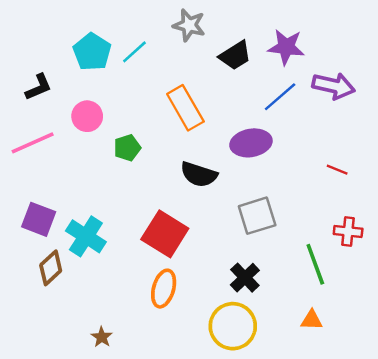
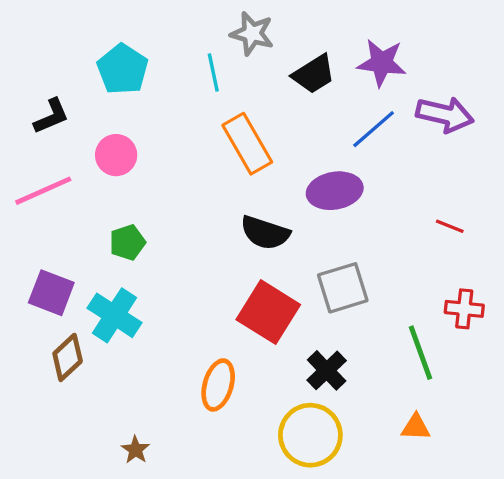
cyan line: (134, 52) -> (213, 72), moved, turned -60
green pentagon: (127, 148) -> (127, 242), moved
red square: (165, 234) -> (268, 312), moved

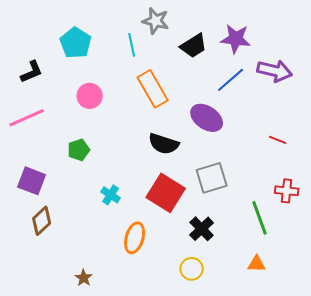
pink circle: (116, 155) -> (90, 96), moved
purple ellipse: (335, 191) -> (207, 118), turned 44
cyan cross: (114, 315) -> (111, 195), moved, size x0.6
yellow circle: (310, 435) -> (192, 269), size x0.6

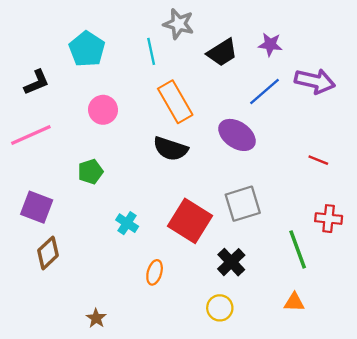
purple star: (236, 39) -> (270, 44), size x0.7
black semicircle: (164, 144) -> (171, 149), moved
orange ellipse: (135, 238) -> (155, 272), size x0.7

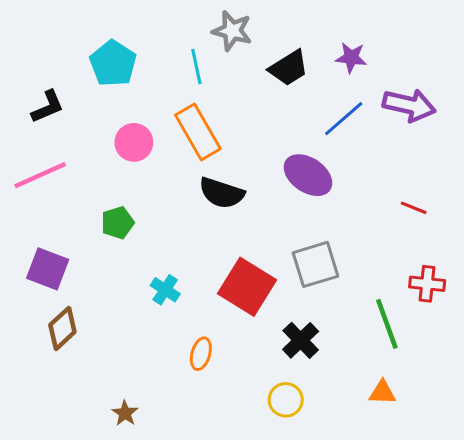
orange rectangle: (175, 102) -> (198, 132), moved

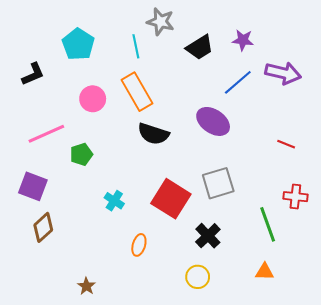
pink line: (40, 175) -> (46, 134), moved

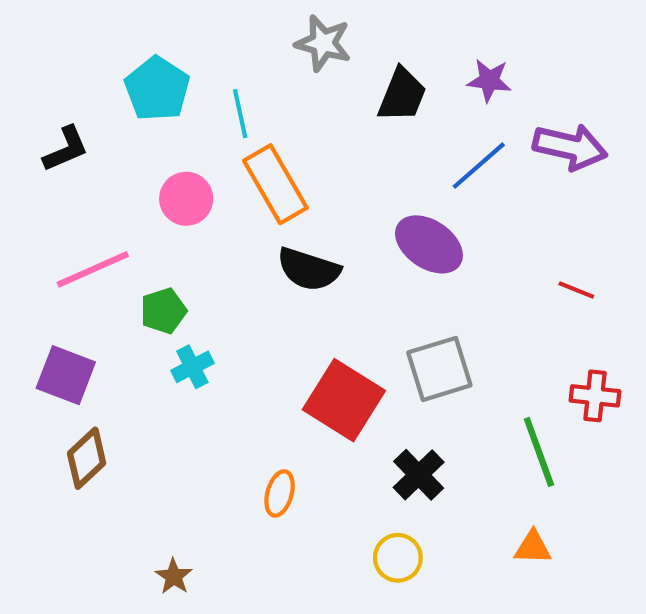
cyan line: (136, 46) -> (240, 114), moved
black trapezoid: (200, 47) -> (402, 95), turned -36
cyan cross: (114, 201) -> (192, 367), moved, turned 30

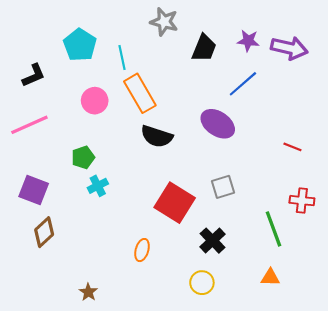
purple arrow: (570, 147) -> (289, 48), moved
pink line: (93, 269) -> (29, 125), moved
gray square: (439, 369) -> (223, 187), size x0.7

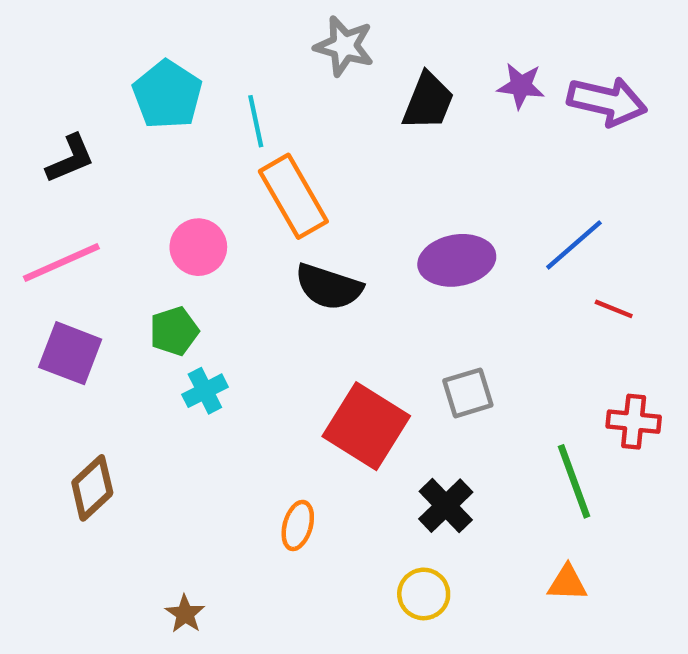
blue line: (243, 84) -> (574, 245), moved
pink circle: (95, 101) -> (198, 247), moved
purple ellipse: (218, 124) -> (457, 260), turned -44
purple square: (34, 190) -> (70, 353), moved

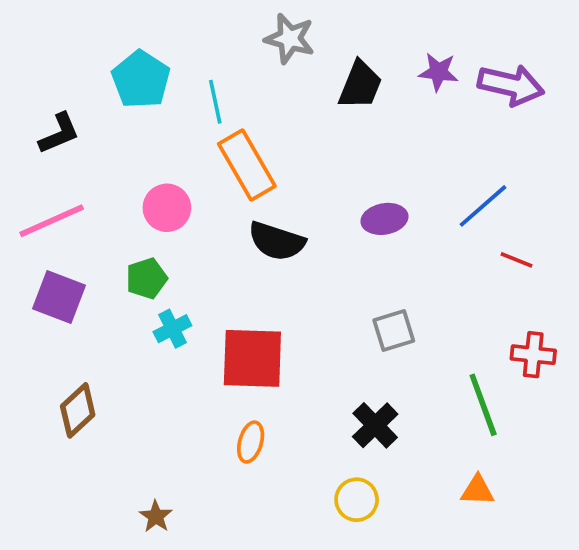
purple ellipse: (457, 260) -> (384, 219), size x0.7
red square: (366, 426) -> (252, 358), moved, turned -30

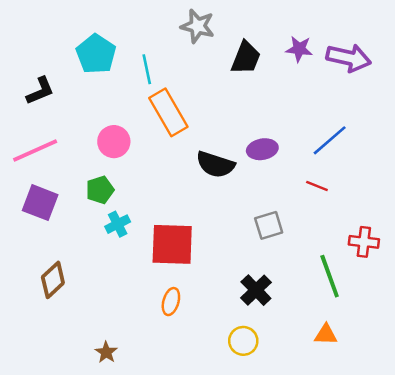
black semicircle: (277, 241) -> (215, 164), moved
red line: (516, 260) -> (317, 186), moved

